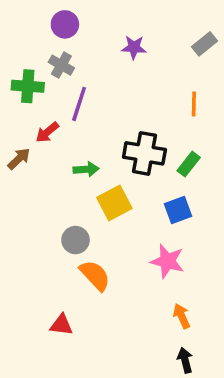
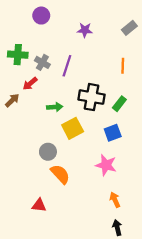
gray cross: (61, 65) -> (42, 62), moved
purple line: (79, 104) -> (67, 66), moved

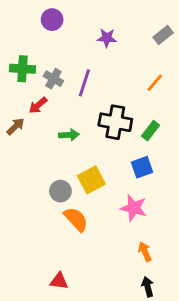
orange line: (123, 66) -> (155, 83), turned 40
yellow square: (73, 128) -> (91, 180), moved
red triangle: (39, 205) -> (59, 281), moved

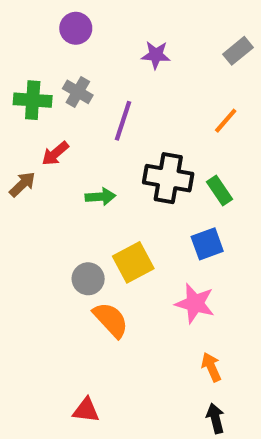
gray cross: (53, 79) -> (78, 92), moved
green rectangle: (150, 131) -> (220, 190), turned -72

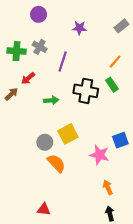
green rectangle: (220, 190) -> (112, 85), moved
blue square: (207, 244) -> (120, 140), moved

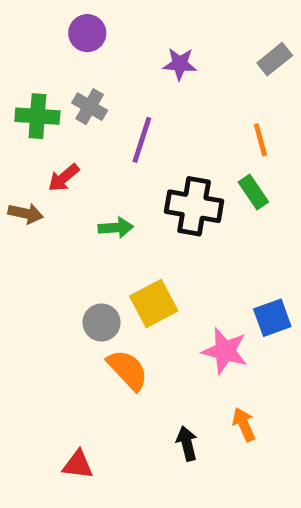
orange line: (115, 62) -> (260, 140), turned -56
brown arrow: (11, 94) -> (26, 213), turned 56
red triangle: (44, 209) -> (78, 465), moved
black arrow: (110, 214) -> (187, 443), moved

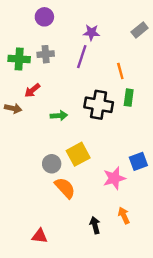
gray cross: (90, 107) -> (46, 54), turned -35
purple line: (142, 140) -> (82, 57), moved
orange line: (260, 140) -> (120, 71), moved
green rectangle: (253, 192) -> (129, 98), turned 42
pink star: (225, 351) -> (114, 178), turned -30

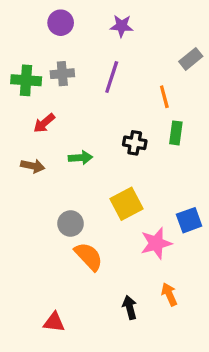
gray rectangle: (140, 30) -> (191, 59), moved
purple star: (91, 33) -> (122, 26), moved
black cross: (99, 105) -> (135, 143), size x0.6
brown arrow: (13, 108) -> (33, 166), moved
yellow square: (78, 154) -> (126, 204), moved

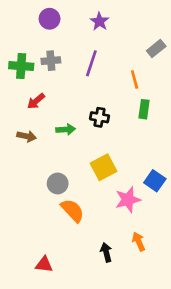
purple star: (122, 26) -> (99, 21), turned 30
black cross: (135, 143) -> (99, 117), moved
blue square: (189, 220) -> (155, 181), turned -35

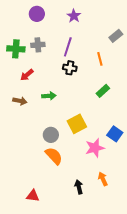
green rectangle: (144, 109) -> (103, 91), moved, turned 40
black cross: (99, 117) -> (70, 68), moved
gray circle: (58, 183) -> (51, 135), moved

